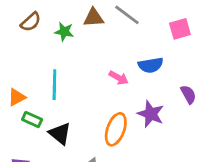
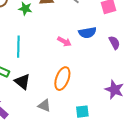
purple semicircle: (188, 94) -> (114, 43), moved
purple star: (151, 114) -> (114, 90), moved

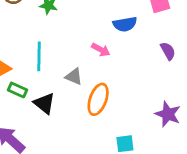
blue semicircle: (87, 33) -> (125, 24), moved
gray triangle: (44, 106) -> (74, 77), moved

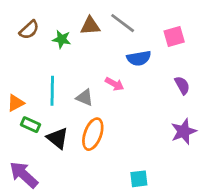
gray triangle: (74, 77) -> (85, 98), moved
orange ellipse: (98, 99) -> (93, 134), moved
purple star: (168, 114) -> (184, 131), moved, turned 30

